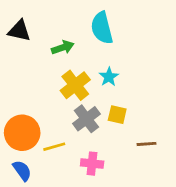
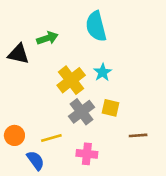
black triangle: (19, 31) -> (18, 54), moved
green arrow: (63, 47) -> (47, 38), moved
orange circle: (22, 133) -> (14, 135), moved, size x0.6
blue semicircle: (22, 170) -> (36, 160), moved

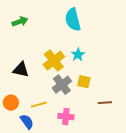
green arrow: (47, 38) -> (20, 22), moved
black triangle: (18, 54) -> (21, 70), moved

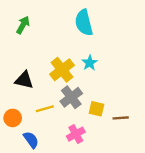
green arrow: (20, 22) -> (23, 25), turned -42
yellow square: (84, 82) -> (97, 109), moved
yellow line: (39, 105) -> (45, 109), moved
pink cross: (66, 117) -> (76, 134), turned -35

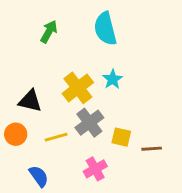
green arrow: (23, 25) -> (49, 32), moved
orange circle: (13, 118) -> (16, 134), moved

